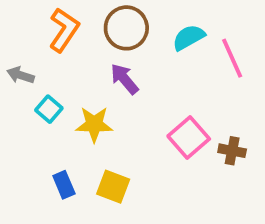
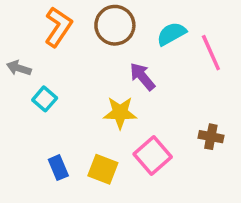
purple arrow: (124, 79) -> (142, 77), moved
yellow star: (94, 124) -> (120, 113), moved
pink square: (189, 138) -> (153, 156), moved

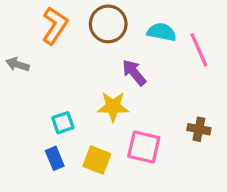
cyan semicircle: (171, 34) -> (162, 32), turned 40
cyan square: (45, 99) -> (63, 123), moved, turned 30
pink square: (153, 156) -> (144, 147), turned -36

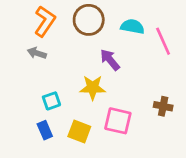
gray arrow: (18, 64) -> (37, 53), moved

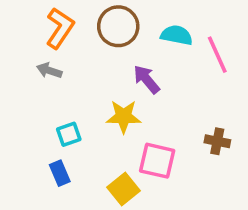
yellow square: (79, 131) -> (124, 189), moved, turned 30

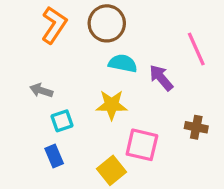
cyan semicircle: (177, 35) -> (123, 63), moved
gray arrow: (49, 71) -> (41, 91), moved
purple arrow: (147, 79) -> (161, 78), moved

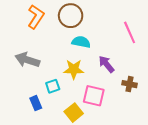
purple arrow: (161, 78) -> (106, 64), moved
gray arrow: (41, 91) -> (27, 60), size x1.6
cyan square: (62, 121) -> (53, 86), moved

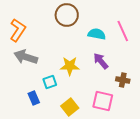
orange L-shape: (36, 17) -> (18, 30), moved
cyan semicircle: (81, 42) -> (97, 34), moved
pink square: (94, 96) -> (103, 101), moved

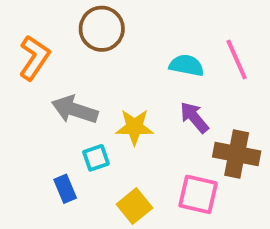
brown circle: (67, 15) -> (102, 29), moved
gray arrow: (26, 57) -> (75, 110), moved
brown cross: (123, 80) -> (237, 154), size x1.6

